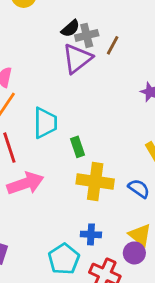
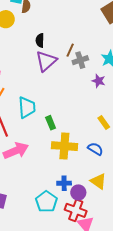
black semicircle: (70, 28) -> (40, 40), turned 136
gray cross: (87, 35) -> (80, 60), moved
purple circle: (134, 253) -> (78, 192), moved

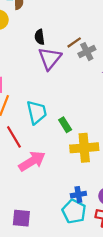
brown line: (70, 50) -> (74, 42), turned 40
blue cross: (64, 183) -> (78, 195), moved

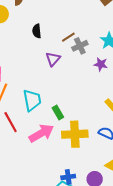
purple triangle: (50, 58) -> (53, 59), moved, size x0.7
pink arrow: (32, 161) -> (41, 133), moved

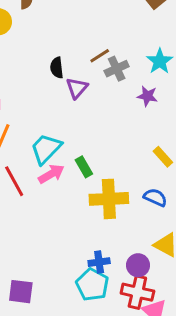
black semicircle: (37, 31) -> (57, 68), moved
cyan trapezoid: (32, 100) -> (46, 149), turned -125
pink arrow: (41, 133) -> (51, 174), moved, size x0.7

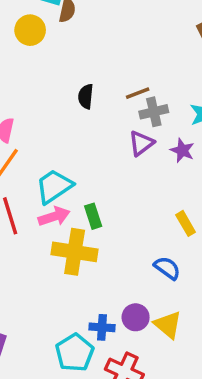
purple triangle: (77, 88) -> (141, 143), moved
yellow cross: (109, 199) -> (75, 252), moved
blue cross: (99, 262) -> (102, 327), moved
purple circle: (138, 265) -> (136, 317), moved

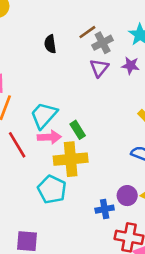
pink arrow: (54, 216) -> (49, 137), turned 30
cyan pentagon: (75, 353) -> (52, 189), moved

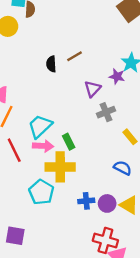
brown line: (87, 32) -> (74, 56), moved
gray cross: (103, 43) -> (106, 112), moved
purple star: (130, 65) -> (117, 76), moved
blue cross: (105, 209) -> (86, 201), moved

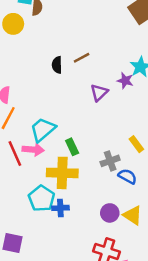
gray cross: (106, 112) -> (110, 161), moved
pink arrow: (43, 146) -> (33, 150), moved
blue cross: (86, 201) -> (60, 208), moved

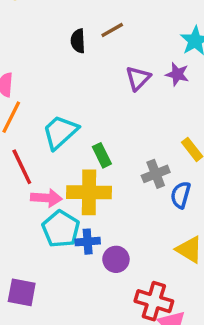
purple star: (125, 81) -> (177, 74), moved
pink arrow: (33, 150) -> (46, 198), moved
blue semicircle: (127, 176) -> (181, 195), turned -102
purple circle: (110, 213) -> (116, 259), moved

